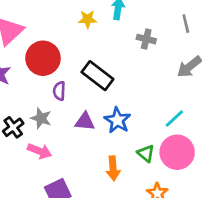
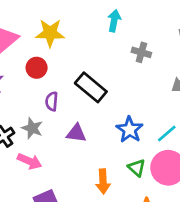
yellow star: (87, 19) -> (50, 33), moved, size x1.5
red circle: (43, 58) -> (37, 68), size x0.6
blue star: (117, 120) -> (130, 130), moved

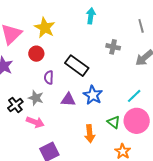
yellow star: (50, 33) -> (45, 28), turned 30
gray cross: (141, 52) -> (113, 47), moved
blue star: (130, 130) -> (93, 95), moved

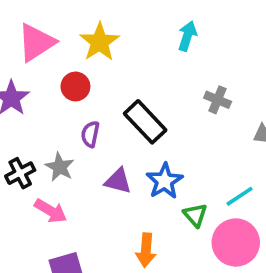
green triangle: (114, 122) -> (195, 215), moved

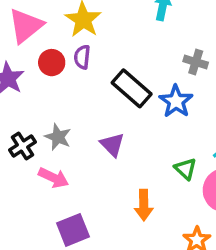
red circle: (75, 86) -> (52, 63), moved
purple semicircle: (90, 134) -> (82, 57), moved
purple triangle: (118, 181) -> (112, 145), turned 36
blue star: (165, 181) -> (176, 101), moved

